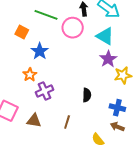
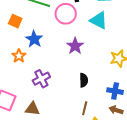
purple star: (108, 59) -> (75, 46), moved
orange star: (30, 75) -> (19, 56), moved
brown line: (67, 122) -> (85, 108), moved

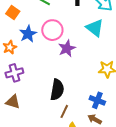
pink circle: (66, 14) -> (52, 30), moved
purple cross: (41, 79) -> (14, 73), moved
black semicircle: (84, 80) -> (57, 90), moved, size x1.5

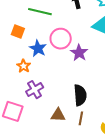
brown triangle: (13, 102) -> (58, 115), moved
brown line: (64, 111) -> (81, 118), moved

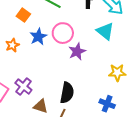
orange star: (24, 66) -> (12, 45), moved
purple cross: (35, 90) -> (23, 86), moved, turned -36

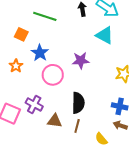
pink circle: (63, 33) -> (53, 75), moved
purple star: (77, 52) -> (81, 60), turned 30

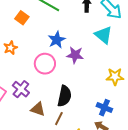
blue star: (40, 53) -> (57, 40), moved

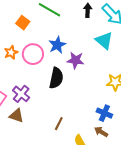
pink circle: (45, 64) -> (33, 54), moved
black semicircle: (64, 96) -> (56, 78), moved
brown triangle: (38, 109) -> (16, 116), moved

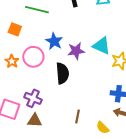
cyan triangle: (104, 41) -> (102, 46), moved

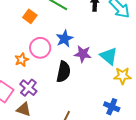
orange star: (12, 61) -> (22, 60), moved

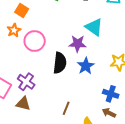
blue star: (64, 39) -> (86, 66), moved
cyan triangle: (109, 56) -> (94, 27), moved
orange star: (22, 60) -> (14, 30), moved

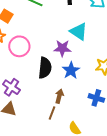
brown arrow: (109, 113) -> (59, 96), moved, turned 80

